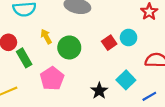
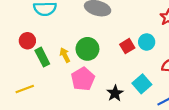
yellow arrow: (46, 36) -> (65, 55), moved
pink pentagon: (52, 79) -> (83, 79), moved

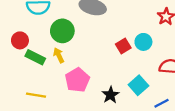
green circle: (87, 49) -> (62, 31), moved
green rectangle: (42, 57) -> (35, 57), turned -36
yellow line: (25, 89) -> (36, 95), moved, turned 30

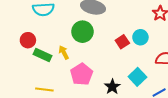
green circle: (62, 31) -> (82, 32), moved

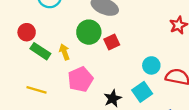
cyan circle: (140, 37) -> (151, 65), moved
red square: (122, 42) -> (112, 42), moved

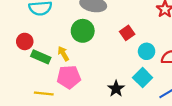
red square: (112, 42) -> (127, 33), moved
pink pentagon: (80, 79) -> (69, 77), moved, turned 30

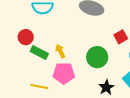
green circle: (83, 31) -> (97, 57), moved

